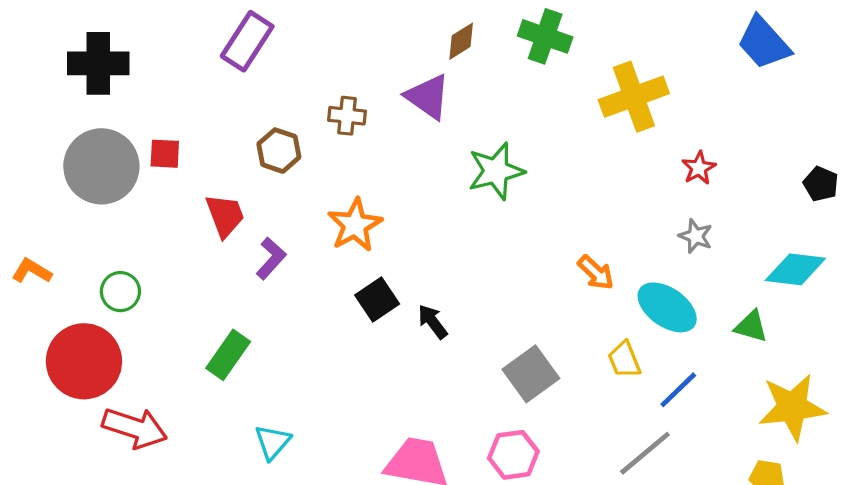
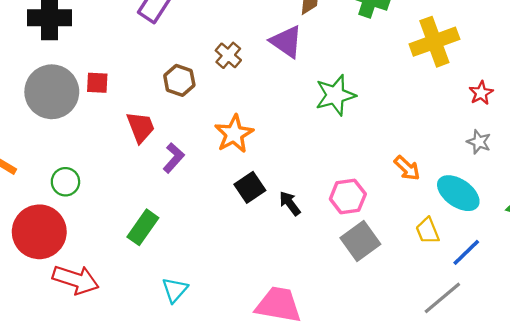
brown cross: (347, 116) -> (228, 55), turned 35
pink hexagon: (513, 455) -> (348, 197), moved

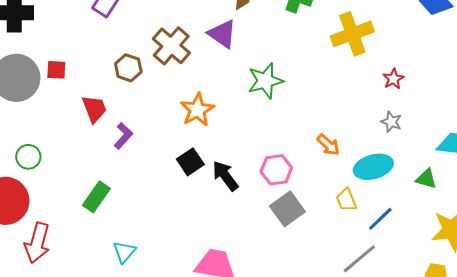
brown cross: (228, 55) -> (171, 46), size x1.6
orange star: (234, 134) -> (197, 110), moved
cyan ellipse: (458, 193) -> (373, 167), turned -51
black arrow: (290, 203) -> (225, 176), size x1.4
red arrow: (76, 280) -> (37, 243), turned 87

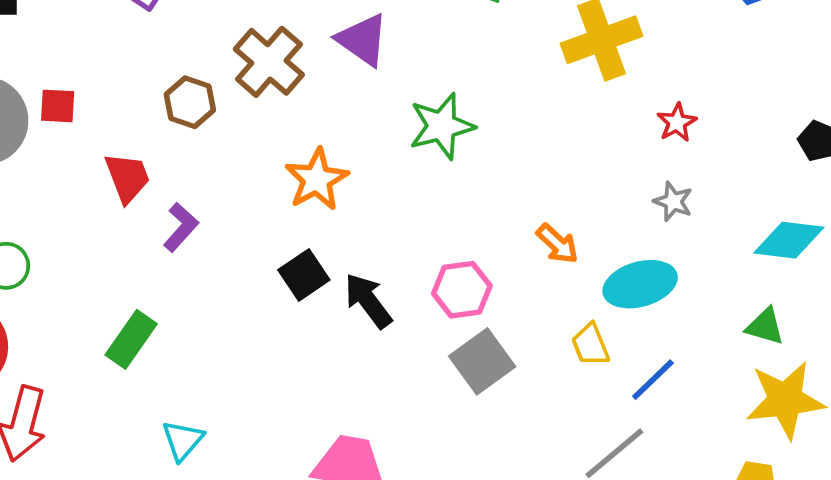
green triangle: (426, 179) -> (765, 326), moved

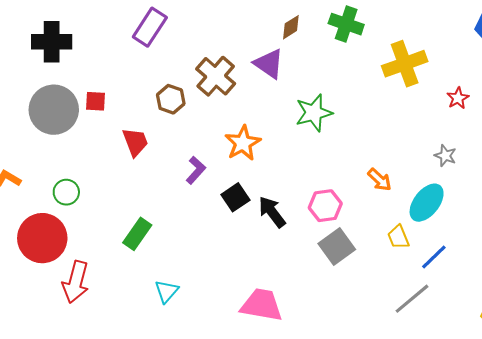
red star: (677, 122) -> (458, 98), moved
purple L-shape: (181, 227) -> (196, 170), moved
cyan ellipse: (640, 284) -> (427, 203), turned -36

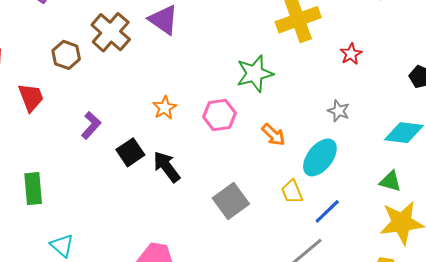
green star: (314, 113) -> (255, 74), moved
orange star: (243, 143) -> (165, 108), moved, size x0.7
pink hexagon: (325, 206) -> (219, 115), moved
green rectangle: (137, 234) -> (33, 189), turned -40
cyan triangle: (167, 291) -> (62, 245), turned -30

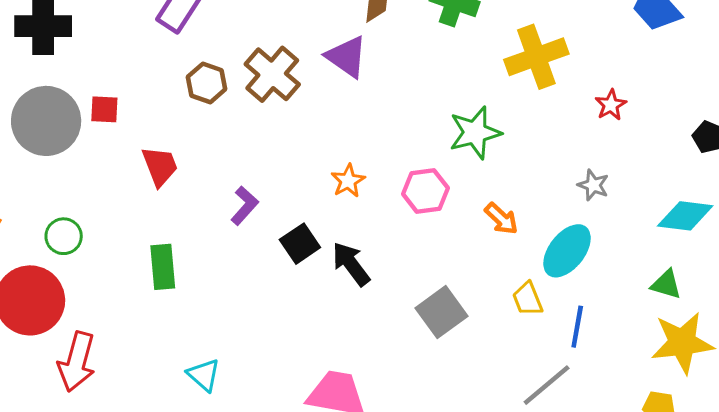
brown hexagon: (66, 55) -> (207, 83), moved
green rectangle: (33, 189) -> (163, 267), moved
blue line: (327, 211) -> (577, 327), turned -36

